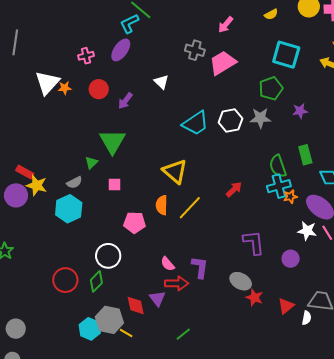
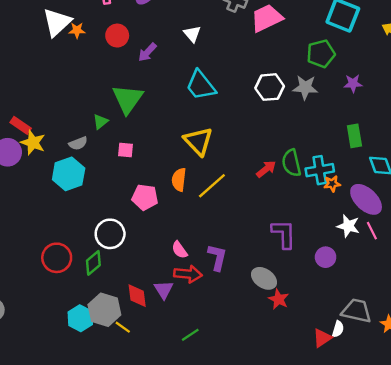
cyan trapezoid: (196, 123) -> (201, 85), moved, turned 80
green semicircle: (278, 166) -> (291, 163), moved
red triangle: (286, 306) -> (322, 338), moved

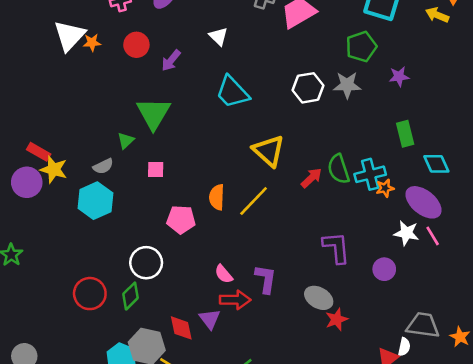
yellow triangle: (198, 141) -> (269, 151), moved
red star: (279, 299) -> (336, 319), turned 30

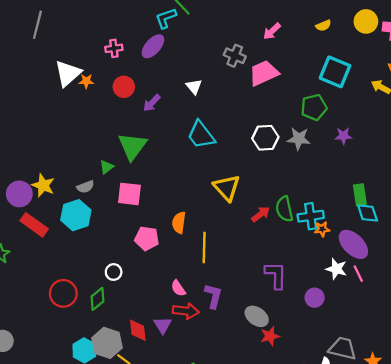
green rectangle: (405, 134) -> (360, 195), moved
red rectangle: (39, 152) -> (34, 225), moved, size x1.4
pink square: (156, 170) -> (129, 194), size x1.6
yellow line: (254, 201) -> (204, 247), moved, turned -48
white circle: (146, 263) -> (114, 272), size x0.6

